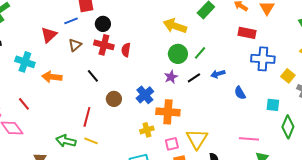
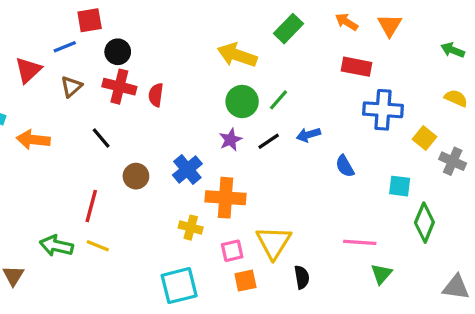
yellow cross: (147, 130) -> (191, 228), turned 32

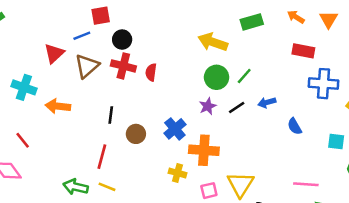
green rectangle: (289, 29) -> (252, 22), turned 30
brown triangle: (71, 87) -> (87, 66), size x1.5
black line: (101, 138) -> (111, 115), moved, turned 48

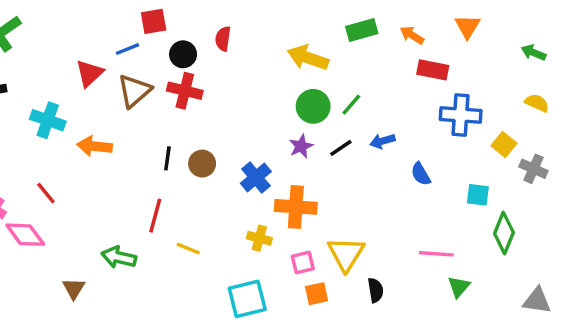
orange arrow: (296, 17) -> (412, 35), moved
red semicircle: (151, 72) -> (223, 39), moved
brown circle: (136, 134) -> (202, 164), moved
yellow line: (107, 187) -> (188, 249), moved

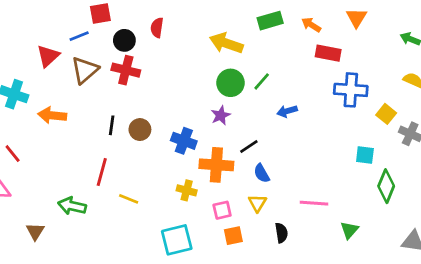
black line: (341, 148) -> (249, 147), moved
blue semicircle: (421, 174) -> (262, 173), moved
blue cross: (256, 177) -> (184, 141), turned -30
yellow triangle: (346, 254) -> (257, 203), size x0.6
pink line: (436, 254) -> (314, 203), moved

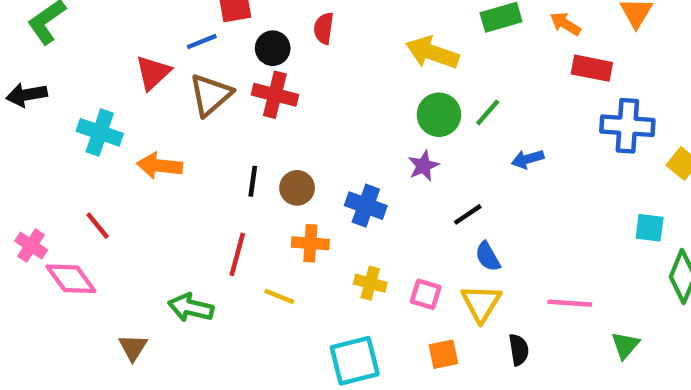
orange cross: (216, 165) -> (310, 243), moved, size x0.7
yellow triangle: (257, 203) -> (481, 303), size x1.4
pink square: (222, 210) -> (426, 294), moved, turned 30

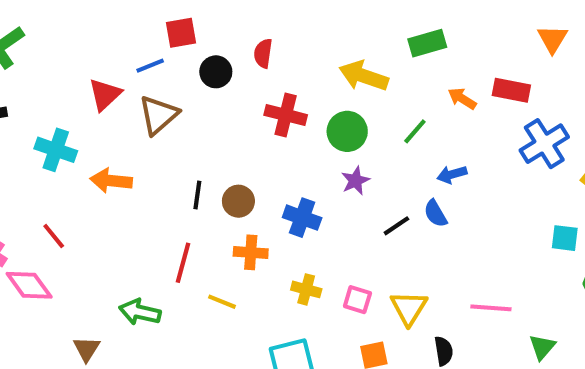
orange arrow: (565, 24) -> (462, 99), moved
red cross: (275, 95) -> (286, 115), moved
green circle: (439, 115) -> (347, 131), moved
blue cross: (627, 126) -> (544, 144), turned -36
blue semicircle: (488, 257) -> (435, 213), moved

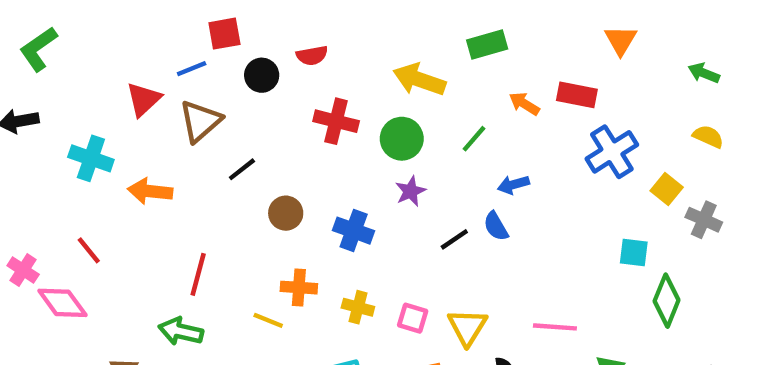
red semicircle: (263, 53) -> (312, 56), turned -108
black line: (197, 195) -> (242, 169), moved, turned 44
orange cross: (251, 252) -> (299, 288), moved
red line: (183, 263) -> (198, 274), moved

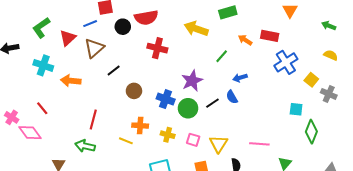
green L-shape: (38, 49) -> (41, 28), moved
red semicircle: (312, 56) -> (146, 17), size x1.6
green circle: (402, 139) -> (188, 108), moved
purple star: (410, 191) -> (192, 81), size x1.5

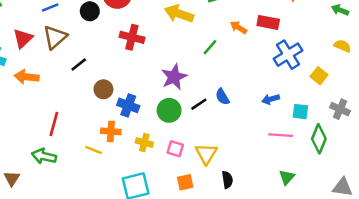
red triangle: (68, 38) -> (23, 39), moved
blue arrow: (240, 78) -> (271, 99), moved
gray cross: (329, 94) -> (340, 109), moved
blue cross: (166, 99) -> (128, 105), moved
pink line: (259, 144) -> (281, 135), moved

